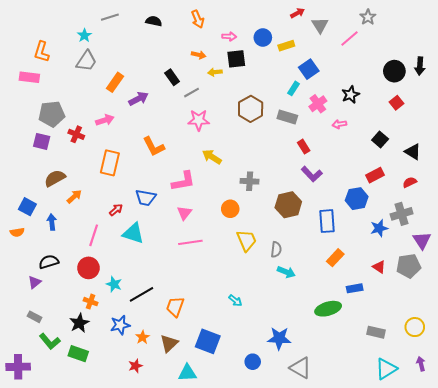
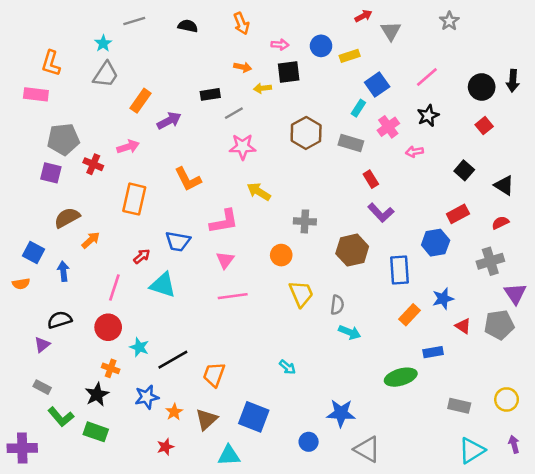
pink line: (350, 39) -> (427, 77), moved
black rectangle: (172, 77) -> (210, 94), turned -63
blue star: (379, 228) -> (443, 299), moved

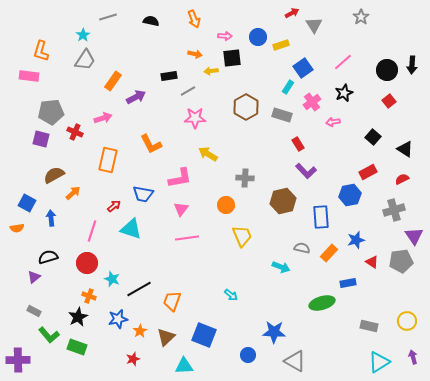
gray semicircle: (337, 305) -> (302, 248), moved, turned -84

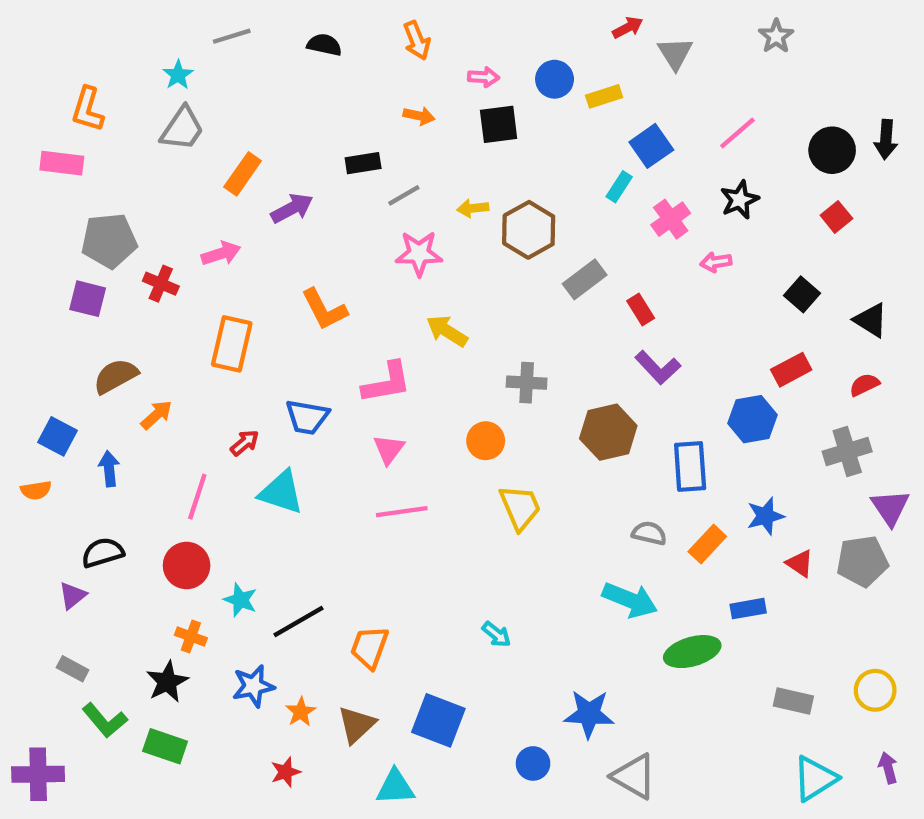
yellow arrow: (211, 71) -> (473, 208), moved
gray rectangle: (282, 115) -> (585, 279), moved, turned -54
cyan arrow: (281, 267) -> (630, 600), moved, size x1.4

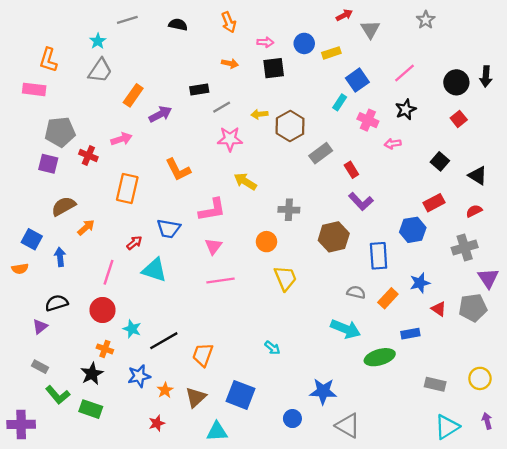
pink cross: (671, 219) -> (368, 120), turned -30

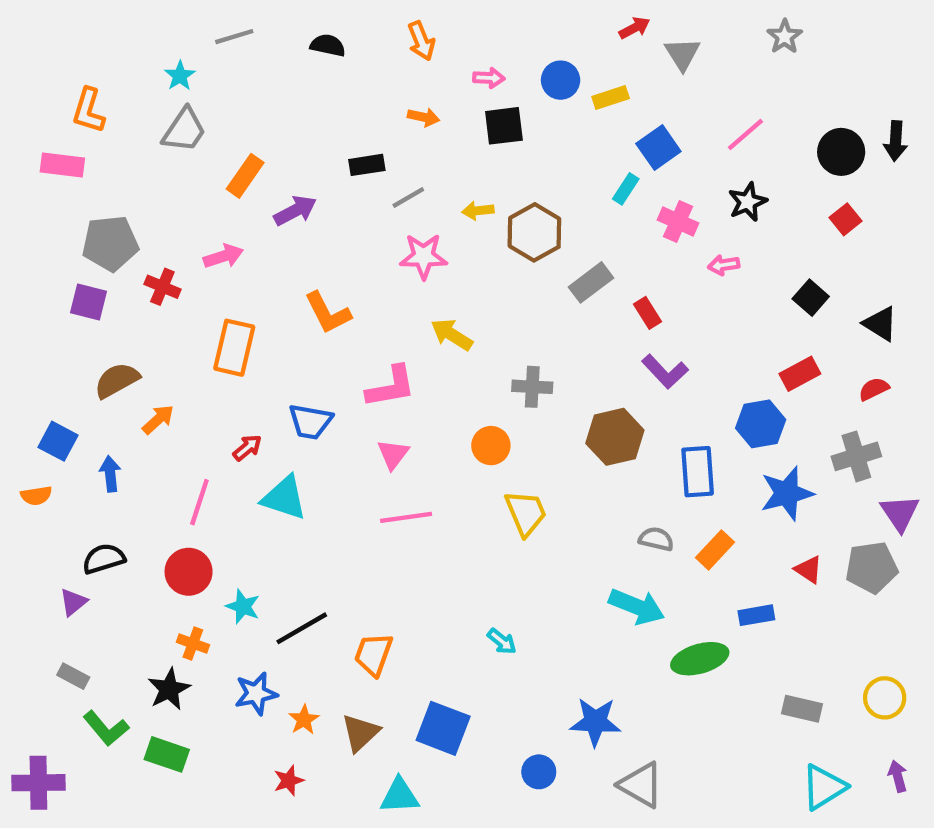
blue star: (420, 283) -> (787, 493), moved, size x1.4

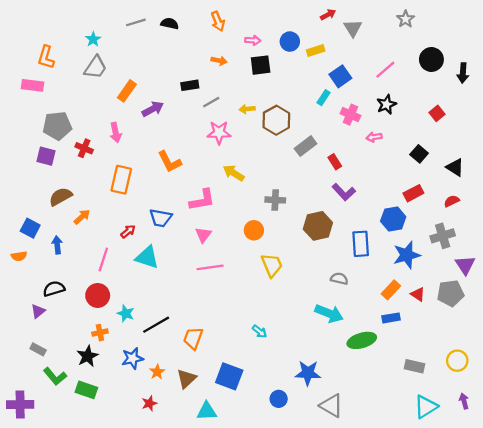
gray line: (234, 37) -> (136, 22), moved
black circle: (841, 152) -> (431, 59), moved
pink arrow: (223, 256) -> (116, 133), turned 96
orange rectangle: (715, 550) -> (391, 290), moved
orange cross: (193, 643) -> (100, 333), turned -32

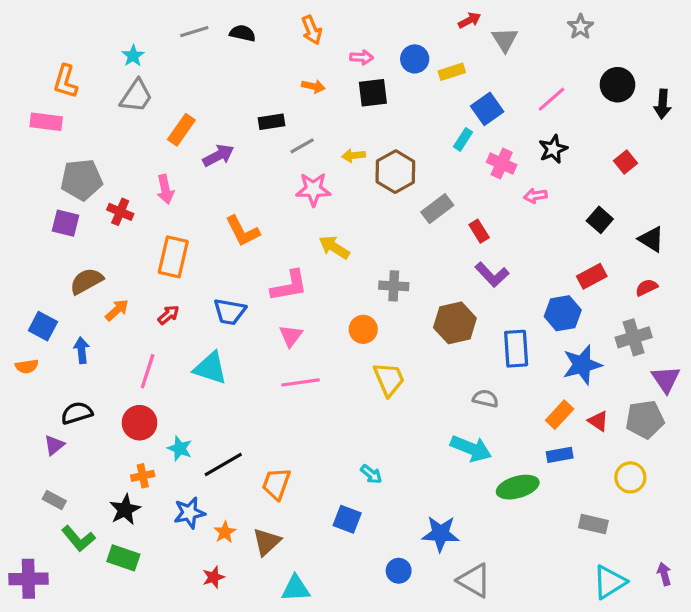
red arrow: (128, 231) -> (168, 315), moved
yellow circle: (457, 361) -> (630, 477), moved
blue square: (229, 376) -> (347, 519), moved, size x0.7

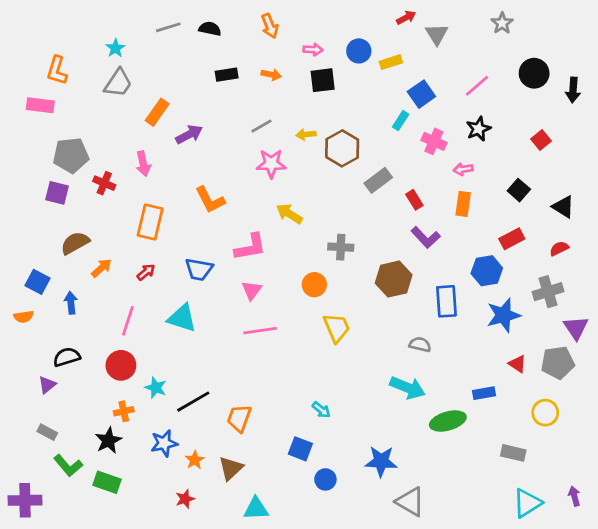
black rectangle: (271, 122) -> (227, 75), moved
orange rectangle: (560, 415) -> (463, 204), moved, turned -35
blue circle: (399, 571) -> (325, 479), moved

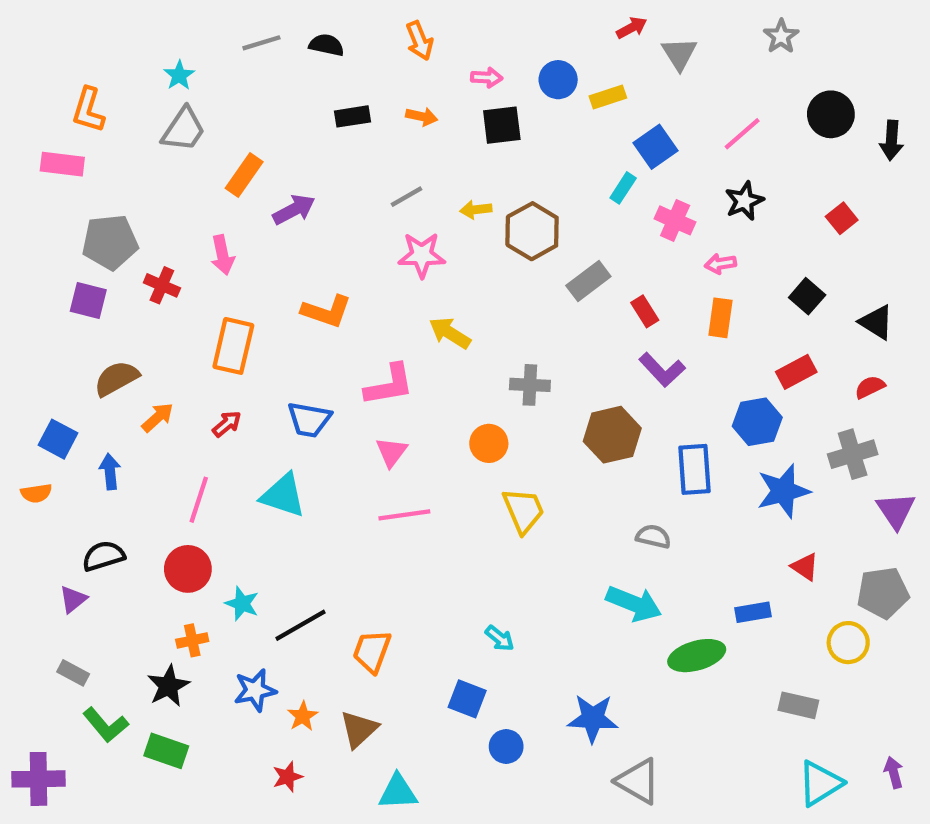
orange L-shape: (210, 200) -> (326, 311), turned -44
gray pentagon: (558, 363) -> (883, 593), moved

